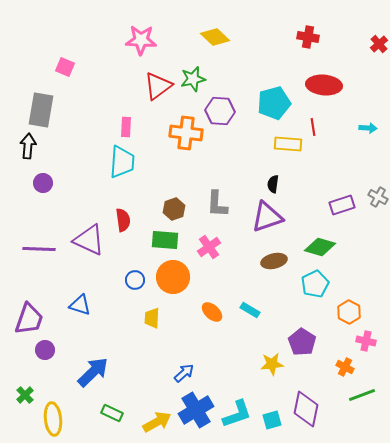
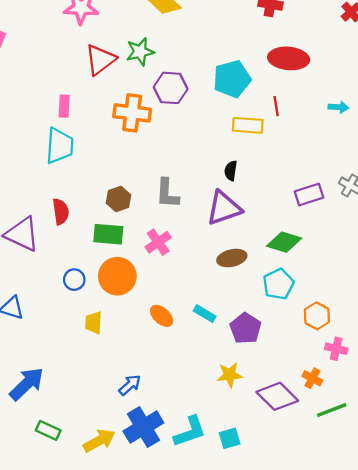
purple pentagon: (302, 342) -> (245, 328), moved
purple diamond: (306, 409) -> (277, 396), moved, turned -57

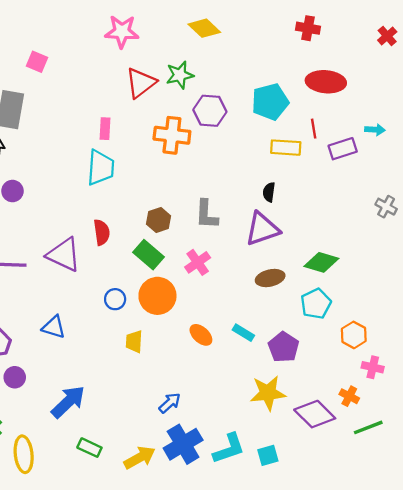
purple rectangle: (309, 195) -> (343, 149), moved
green rectangle: (108, 234) -> (149, 255), turned 36
yellow star: (230, 375) -> (268, 393), size x1.4

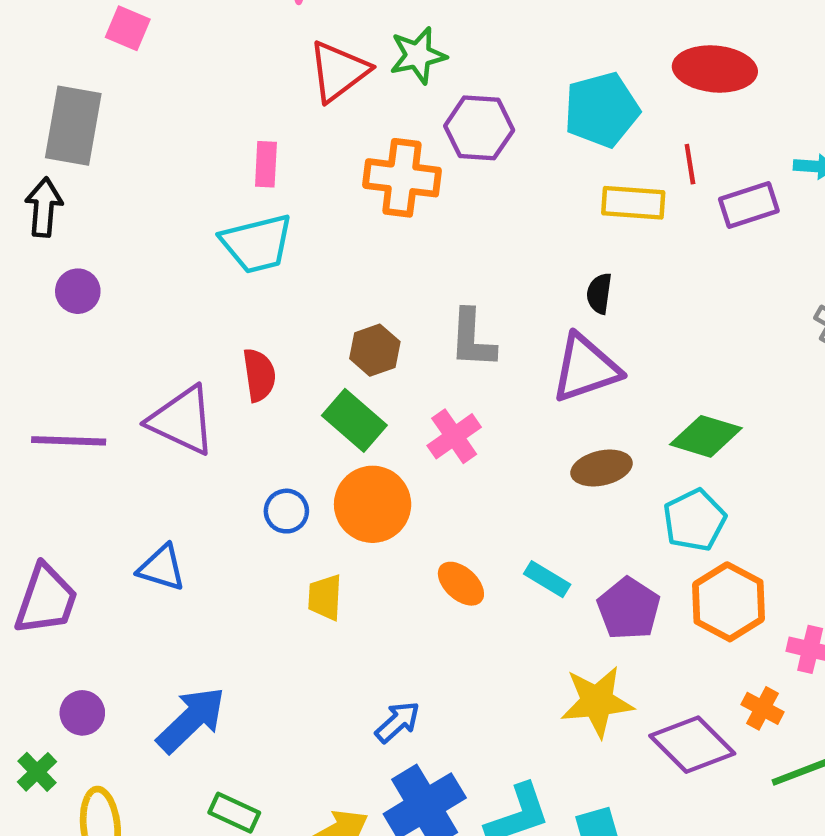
cyan trapezoid: (101, 168) -> (257, 244), turned 72
orange hexagon: (354, 335) -> (728, 602), moved, size x1.4
purple circle: (15, 377) -> (82, 713), moved

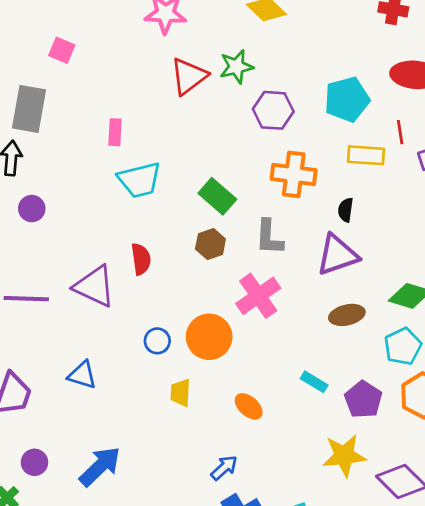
pink rectangle: (266, 164) -> (115, 132), moved
orange cross: (402, 178) -> (294, 174), moved
green rectangle: (354, 420) -> (217, 196), moved
pink cross: (454, 436) -> (258, 296), size x1.4
orange ellipse: (461, 584) -> (249, 406), moved

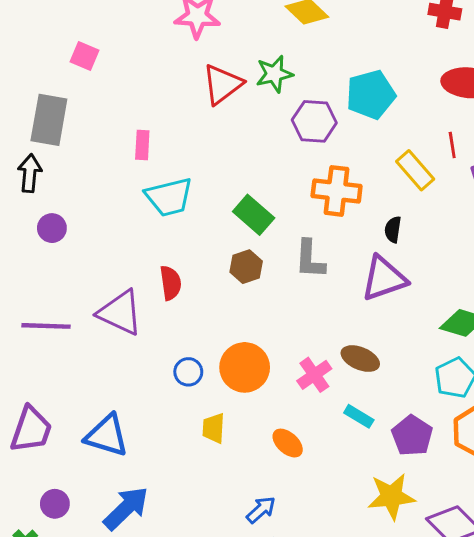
cyan pentagon: (347, 99) -> (371, 95), moved
yellow rectangle: (366, 155) -> (415, 170), turned 45
pink cross: (258, 296) -> (314, 375), moved, size x0.7
brown ellipse: (347, 315) -> (360, 359), moved, turned 36
blue triangle: (82, 375) -> (107, 436), moved, size x1.4

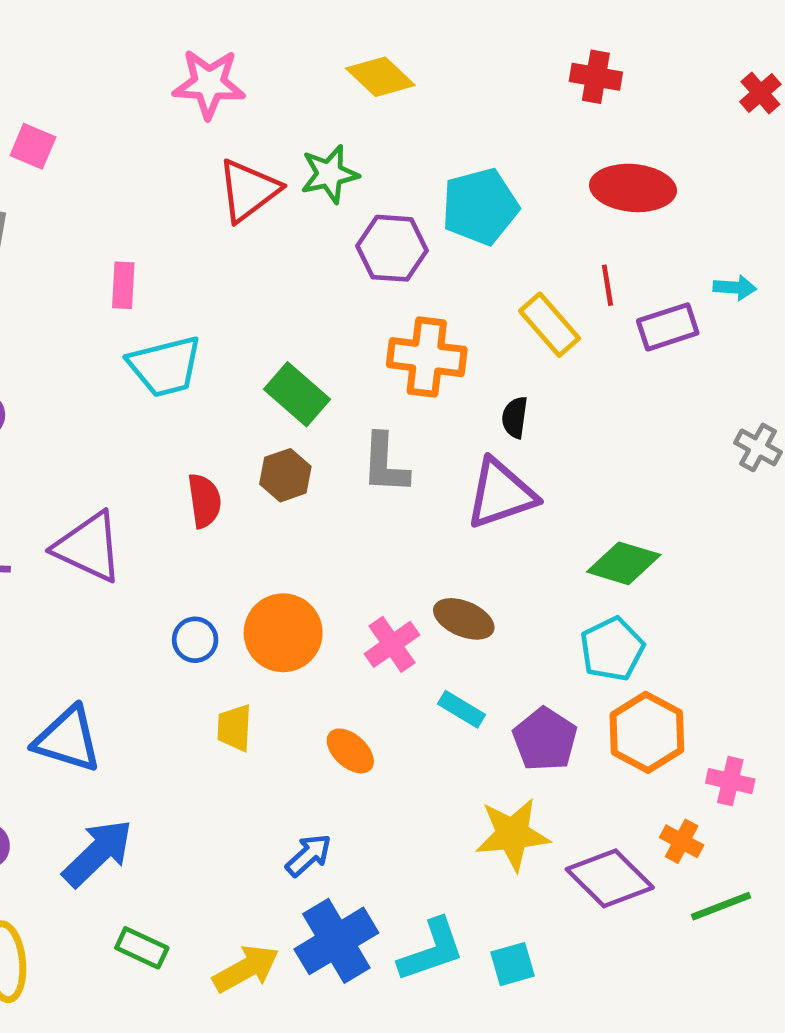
red semicircle: (171, 283) -> (204, 501), moved

